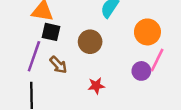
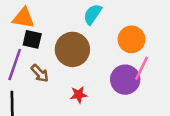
brown circle: (90, 42) -> (72, 49), size x1.4
purple circle: (141, 71) -> (125, 80), size x1.5

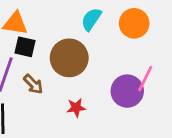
orange circle: (131, 39) -> (134, 23), moved

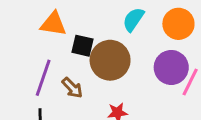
black square: (25, 47) -> (82, 46), moved
purple circle: (127, 91) -> (171, 67), moved

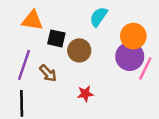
orange circle: (178, 24) -> (133, 36), moved
brown circle: (110, 60) -> (79, 50), size x0.7

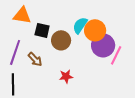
cyan semicircle: (98, 17) -> (80, 25), moved
orange circle: (133, 36) -> (95, 30), moved

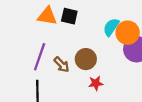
black square: (42, 30) -> (69, 16), moved
brown circle: (61, 40) -> (86, 59), moved

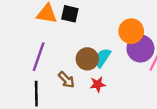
cyan semicircle: (111, 27) -> (102, 58), moved
brown arrow: (62, 65) -> (66, 80), moved

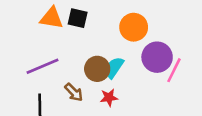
orange circle: (131, 31) -> (134, 27), moved
purple line: (39, 57) -> (43, 66), turned 48

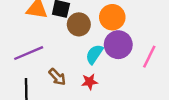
purple circle: (157, 57) -> (118, 45), moved
brown circle: (97, 69) -> (79, 24), moved

